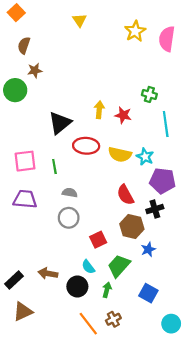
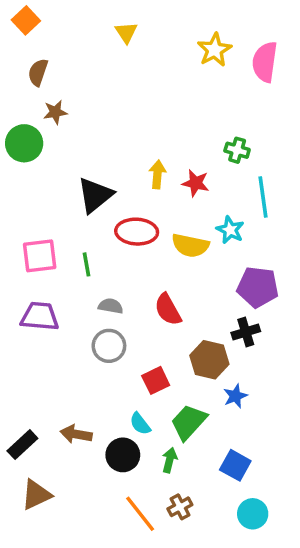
cyan star: (145, 157) -> (230, 230), moved
red semicircle: (125, 195) -> (168, 309), moved
cyan circle: (171, 324) -> (253, 514), moved

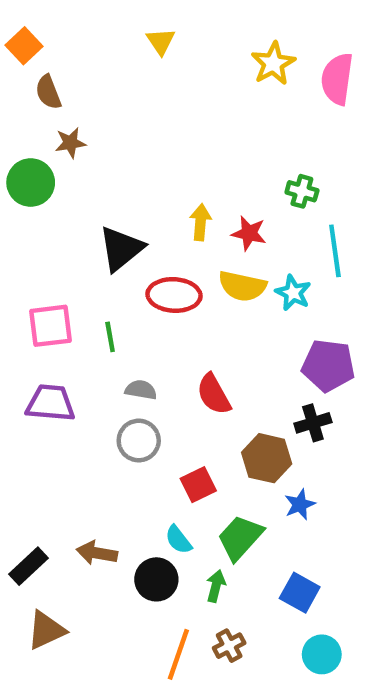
orange square: (26, 20) -> (24, 46), moved
brown semicircle: (38, 72) -> (48, 92), turned -40
yellow semicircle: (190, 245) -> (242, 286), moved
orange line: (140, 514) -> (178, 654), turned 57

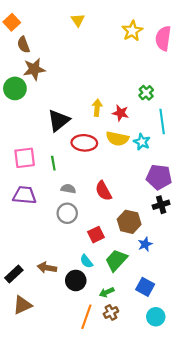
brown star: (70, 143) -> (34, 69), size x1.5
green cross: (302, 191) -> (146, 93), turned 32
black cross: (313, 423) -> (161, 205), moved
green arrow: (216, 586) -> (107, 292), moved, turned -128

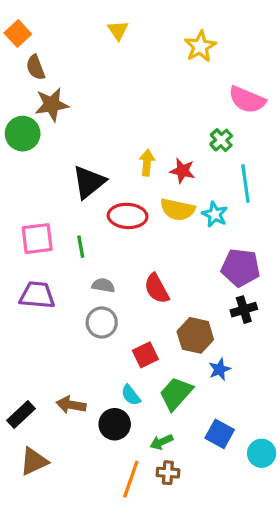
pink semicircle: (163, 38) -> (247, 100), moved, turned -75
brown cross: (111, 312) -> (168, 473), turned 32
cyan circle: (156, 317) -> (262, 453), moved

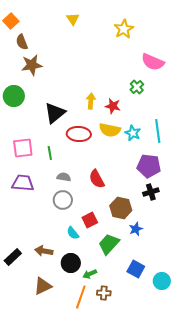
green circle: (23, 134) -> (14, 96), moved
cyan line: (245, 184) -> (158, 131), moved
cyan semicircle: (131, 395) -> (73, 233), moved
green arrow: (161, 442) -> (90, 274), moved
brown triangle: (34, 461) -> (43, 286), moved

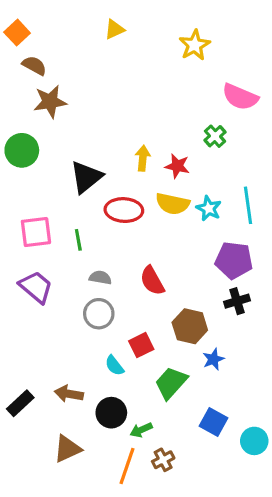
yellow triangle: (73, 19) -> (114, 29), turned 40
brown semicircle: (22, 42) -> (34, 66), turned 140
purple trapezoid: (23, 183) -> (36, 287), turned 35
brown cross: (104, 293) -> (163, 460), turned -32

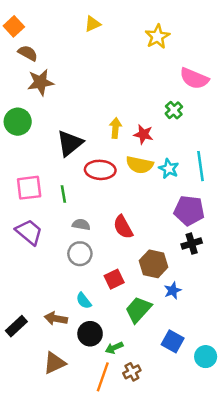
cyan semicircle: (114, 366) -> (84, 301), moved

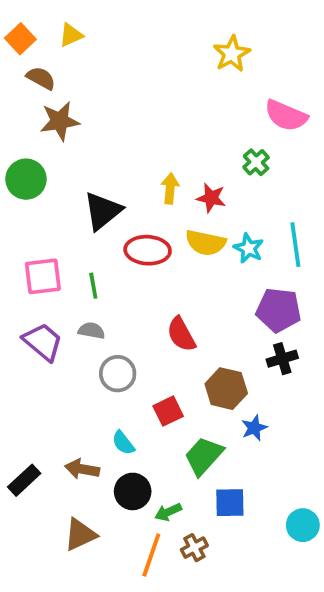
yellow triangle: (93, 24) -> (71, 35), moved
gray semicircle: (81, 224) -> (91, 331), moved
blue square: (173, 341) -> (230, 503), moved, turned -30

